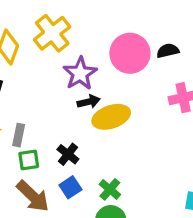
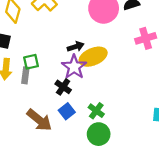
purple star: (80, 73) -> (74, 67), moved
green square: (29, 160) -> (31, 62), moved

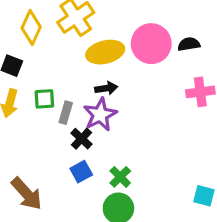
yellow ellipse: (93, 57) -> (105, 52), moved
gray rectangle: (25, 75) -> (66, 113), moved
brown arrow: (39, 120) -> (27, 194), moved

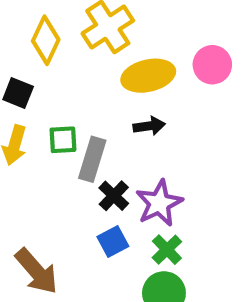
pink circle: (151, 44) -> (212, 65), size x0.7
gray rectangle: (66, 113) -> (92, 159), size x1.4
purple star: (100, 115) -> (159, 203), moved

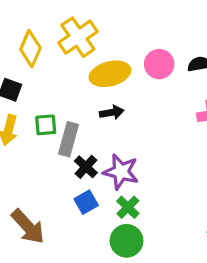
purple star: (159, 203) -> (121, 172), turned -30

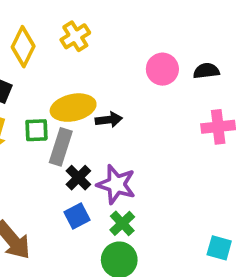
yellow cross: (78, 37) -> (75, 36), size x0.7
yellow ellipse: (110, 74) -> (73, 108), moved

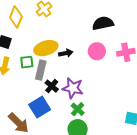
pink circle: (162, 69) -> (97, 51), moved
black semicircle: (206, 71) -> (103, 23), moved, size x1.5
blue square: (77, 216) -> (40, 107), moved, size x1.5

